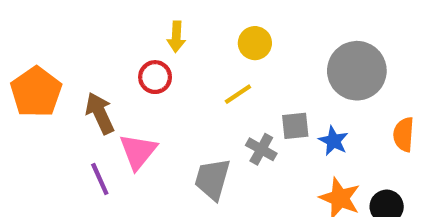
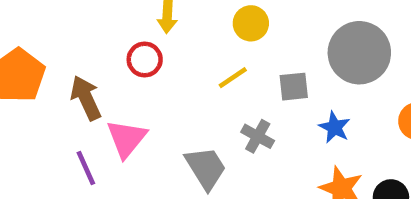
gray square: (295, 126) -> (294, 87), moved
gray trapezoid: (212, 179) -> (206, 168), turned 132

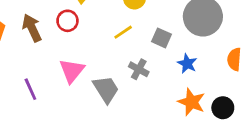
gray square: (294, 87) -> (162, 38), turned 30
brown arrow: (86, 98) -> (32, 28), moved
pink triangle: (127, 139) -> (72, 71), moved

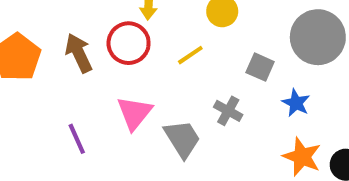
red circle: (67, 21) -> (129, 43), size x1.4
yellow line: (123, 32) -> (190, 55), moved

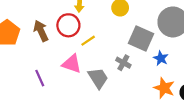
yellow line: (190, 55) -> (88, 41), moved
gray square: (260, 67) -> (141, 38), size x1.6
pink triangle: (135, 113) -> (72, 64), turned -50

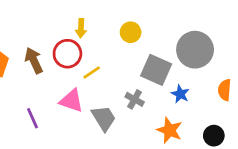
orange star: (164, 88) -> (170, 130), moved

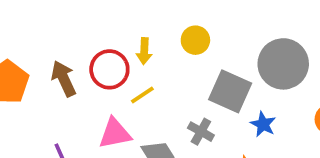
yellow arrow: (81, 28) -> (144, 51), moved
pink triangle: (71, 101) -> (115, 133), turned -30

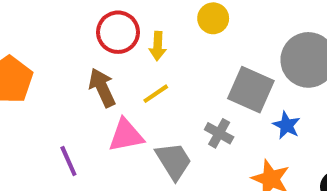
yellow circle: (195, 40) -> (213, 18), moved
red circle: (109, 69) -> (118, 32), moved
brown arrow: (64, 79) -> (102, 88), moved

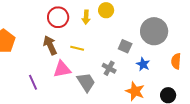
yellow arrow: (158, 46) -> (86, 17), moved
gray square: (251, 90) -> (125, 46), size x0.6
yellow line: (156, 94) -> (77, 48), turned 48

